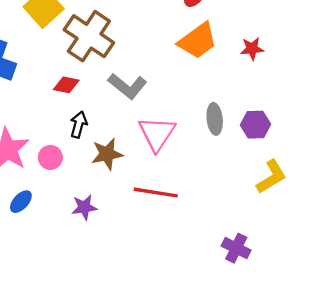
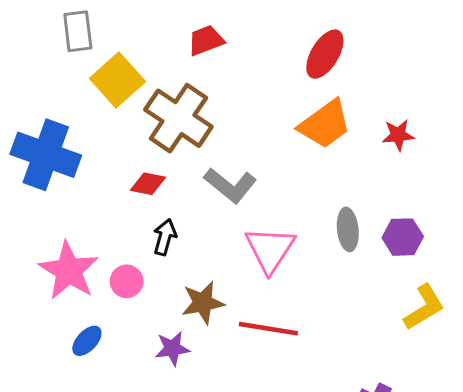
brown star: (107, 154) -> (203, 303), moved

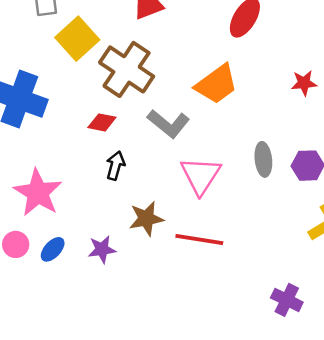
orange trapezoid: (325, 124) -> (217, 84), moved
pink circle: (127, 281) -> (16, 244), moved
purple star: (172, 348) -> (102, 249), moved

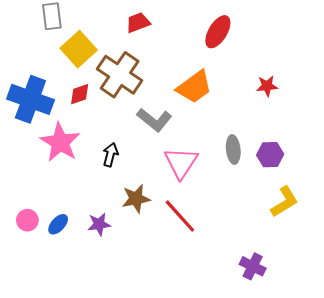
red diamond: (102, 122) -> (80, 94), moved, turned -30
pink star: (38, 193) -> (60, 142), moved
red line: (199, 240) -> (180, 216), turned 39

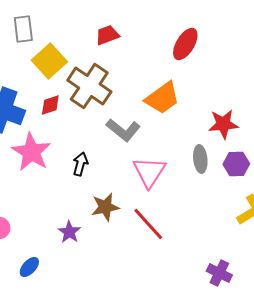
red star: (267, 86) -> (223, 124), moved, size x1.4
blue ellipse: (58, 224) -> (29, 267), moved
purple star: (99, 224) -> (69, 232), turned -30

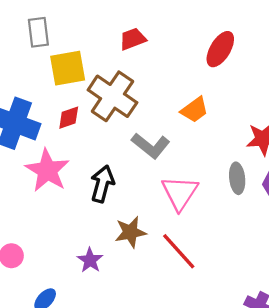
yellow square: (49, 61) -> (68, 68), turned 32
orange trapezoid: (162, 98) -> (194, 110), size x0.7
black arrow: (80, 164) -> (102, 184), size x1.4

